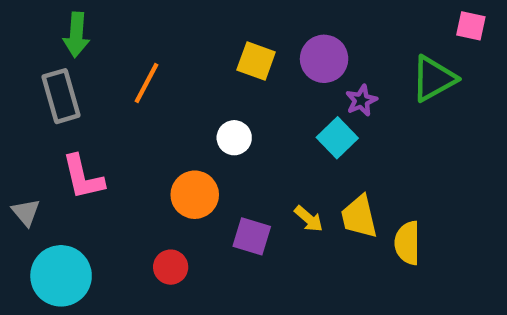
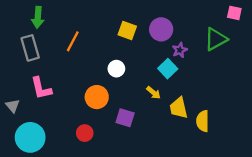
yellow arrow: (309, 219) -> (153, 93), moved

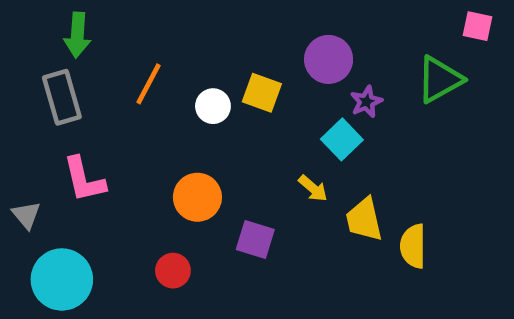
yellow square: (127, 30) -> (262, 93), moved
white circle: (116, 69) -> (213, 106), moved

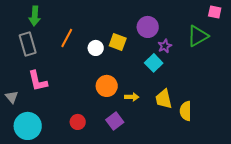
yellow arrow: (313, 188) -> (132, 97), moved, turned -40
orange circle: (197, 197) -> (107, 86), moved
purple square: (255, 239) -> (115, 121), moved, turned 36

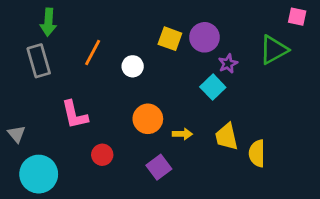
yellow square: (118, 42) -> (170, 39), moved
pink L-shape: (38, 81) -> (75, 115), moved
red circle: (78, 122) -> (102, 155), moved

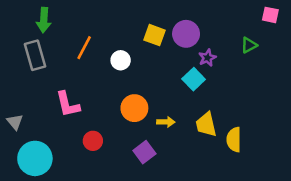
green triangle: (274, 50) -> (249, 45), size x0.6

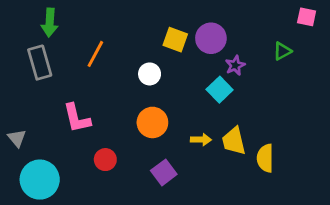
white circle: (121, 60) -> (150, 74), moved
yellow arrow: (166, 122) -> (201, 140), moved

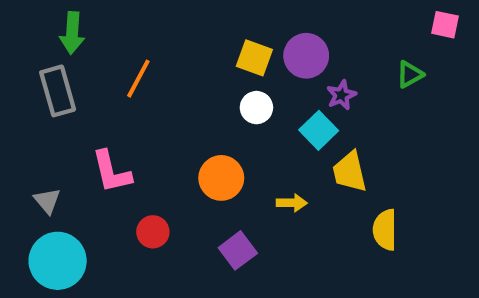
white circle: (150, 74) -> (256, 108), moved
gray triangle: (17, 138) -> (47, 201), moved
yellow trapezoid: (234, 141) -> (350, 172), moved

